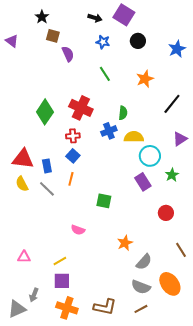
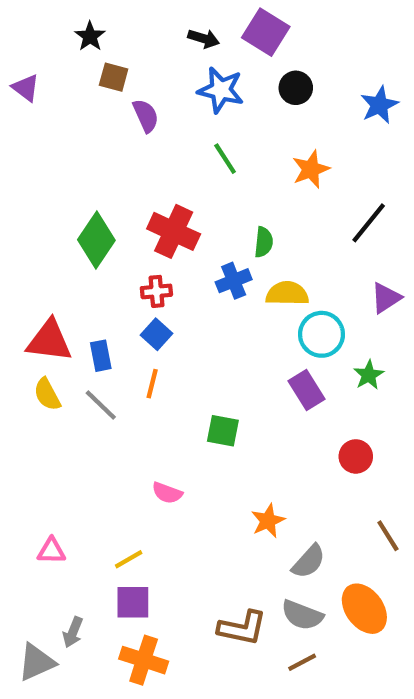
blue star: (103, 42) -> (221, 90), size x1.5
brown L-shape: (105, 307) -> (242, 628), moved

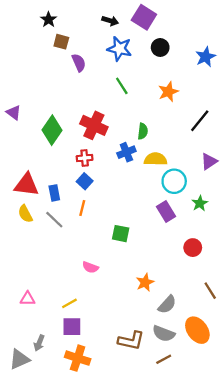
purple triangle: (26, 88) -> (14, 113), moved

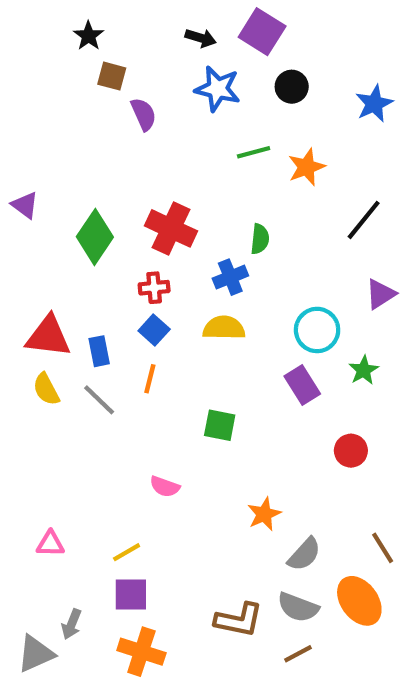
green line: (122, 86) -> (254, 152), moved, turned -72
yellow semicircle: (156, 159) -> (224, 328), moved
brown line: (210, 291) -> (383, 548), moved

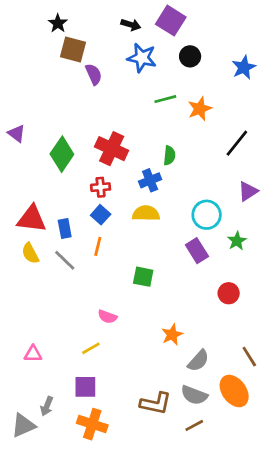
brown square: (112, 76) -> (73, 49), size x1.4
yellow line: (127, 552) -> (91, 348), moved

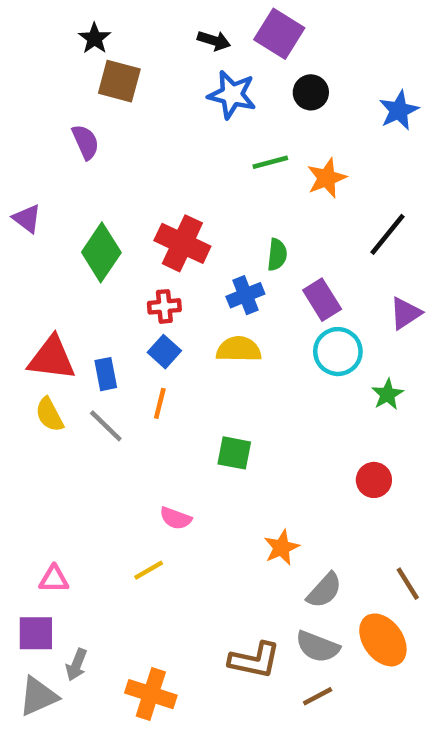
purple semicircle: (94, 74) -> (86, 142), moved
purple rectangle: (197, 251) -> (322, 300), moved
purple square: (85, 387) -> (36, 633), moved

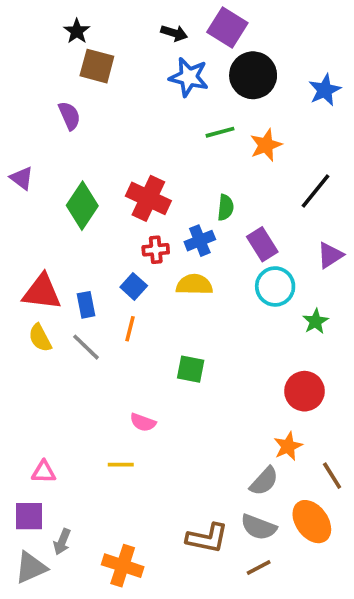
black circle: (311, 92) -> (253, 75), size x1.6
red cross: (164, 306) -> (156, 250), moved
red circle: (374, 480) -> (304, 391), size x1.4
orange star: (282, 548) -> (288, 446), moved
yellow line: (149, 570) -> (121, 465), turned 30

